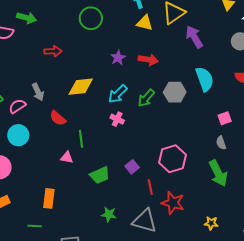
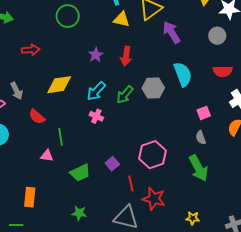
red arrow: (148, 60) -> (126, 56), turned 90
green star: (109, 214) -> (79, 213), moved

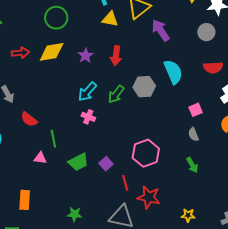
yellow diamond: (59, 85) -> (52, 52), moved
green arrow: (198, 168) -> (192, 165), size x0.6
green trapezoid: (80, 173) -> (78, 162), moved

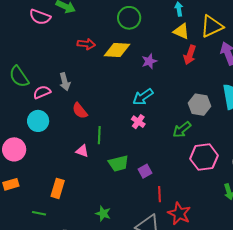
red arrow: (116, 56) -> (190, 55), moved
green arrow: (116, 94) -> (182, 130), moved
pink hexagon: (146, 153) -> (204, 157), moved

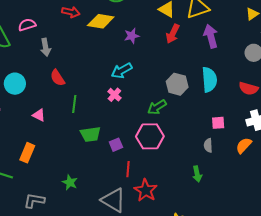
pink semicircle: (42, 92) -> (27, 25), moved
pink triangle: (82, 151) -> (39, 115), moved
pink hexagon: (204, 157) -> (150, 136), moved

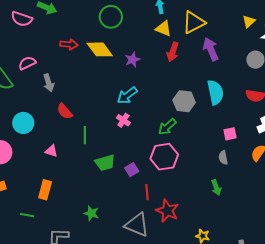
yellow diamond: (101, 21) -> (100, 49), turned 52

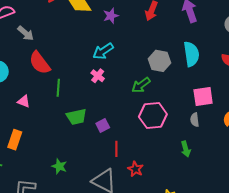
gray arrow: (49, 83) -> (26, 33), turned -36
red semicircle: (65, 111) -> (40, 63), size x1.4
pink square: (230, 134) -> (203, 96), size x1.5
pink hexagon: (164, 157) -> (153, 116), moved
red star: (167, 211) -> (135, 169), size x0.7

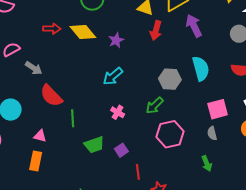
pink cross: (98, 76) -> (118, 112), moved
orange rectangle: (15, 140) -> (36, 161), moved

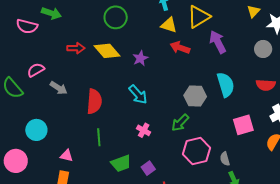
red arrow: (156, 30) -> (180, 48), turned 96
cyan arrow: (113, 76) -> (138, 95), turned -90
red semicircle: (51, 96) -> (94, 101), moved, turned -130
gray semicircle: (212, 133) -> (225, 159), moved

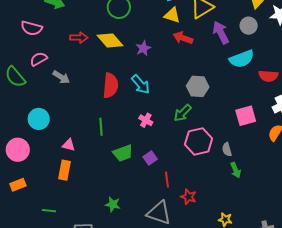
pink semicircle: (27, 26) -> (32, 28), moved
gray circle: (263, 49) -> (249, 26), moved
cyan semicircle: (226, 85) -> (242, 59), moved, turned 85
red semicircle: (94, 101) -> (111, 85), moved

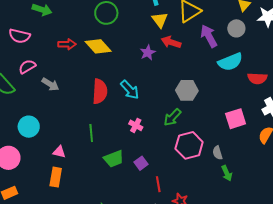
yellow triangle: (172, 15) -> (160, 20), turned 36
purple star: (143, 48) -> (148, 53), moved

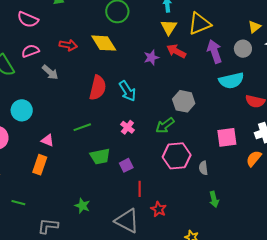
red arrow: (67, 44) -> (68, 45), moved
green line: (91, 133) -> (82, 127), turned 66
green arrow: (227, 173) -> (214, 199), moved

